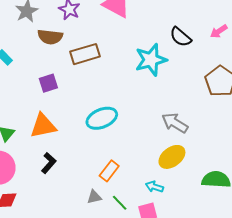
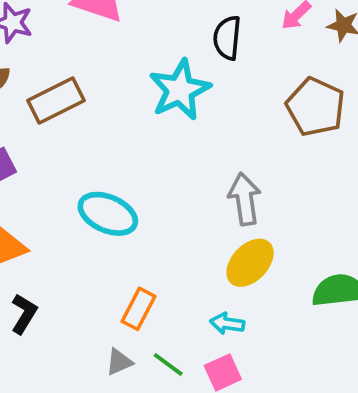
black semicircle: (181, 37) -> (227, 38), turned 65
cyan ellipse: (102, 118) -> (108, 214), turned 56
gray arrow: (175, 123) -> (245, 199), turned 60

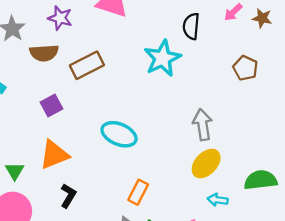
brown pentagon: (315, 107) -> (245, 68), size x0.7
cyan arrow: (227, 323) -> (218, 200), moved

